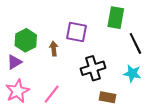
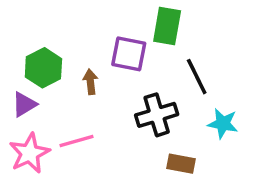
green rectangle: (116, 18) -> (167, 26), moved
black line: (135, 43) -> (197, 77), moved
pink line: (52, 94) -> (77, 141), moved, turned 36

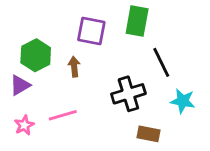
purple square: (129, 54) -> (91, 31), moved
pink star: (29, 153) -> (24, 125), size x0.6

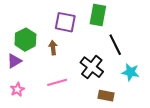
black cross: (128, 94) -> (92, 67), turned -35
pink line: (63, 115) -> (57, 82), moved

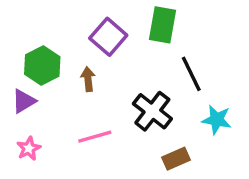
purple square: (65, 22) -> (108, 37), turned 30
brown rectangle: (106, 96) -> (176, 159), turned -35

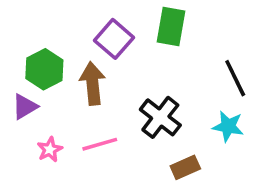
black line: (191, 74) -> (235, 78), moved
brown arrow: (88, 79) -> (93, 83), size x1.6
pink star: (29, 148) -> (50, 149), moved

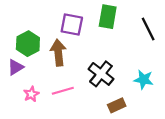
purple square: (114, 39) -> (72, 25), turned -30
black line: (235, 78) -> (148, 29), moved

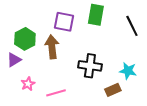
black cross: (101, 74) -> (90, 66), turned -30
pink line: (63, 91) -> (56, 93), moved
brown rectangle: (117, 105) -> (113, 90), moved

